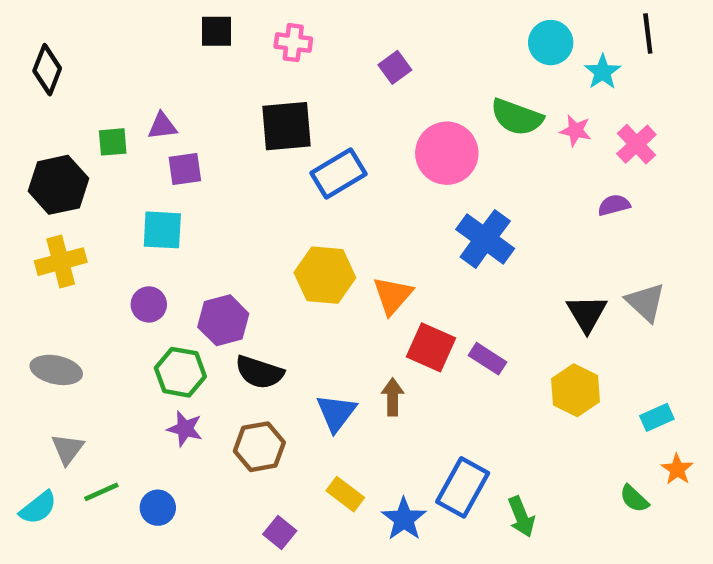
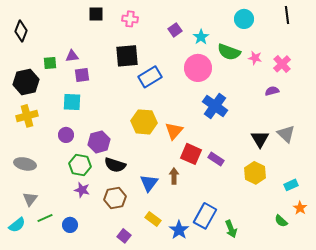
cyan star: (603, 72) -> (201, 37), moved

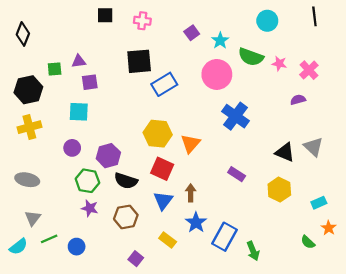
black triangle: (260, 139) -> (285, 152), turned -36
red square: (191, 154) -> (162, 169), moved
blue star: (179, 230) -> (196, 222), moved

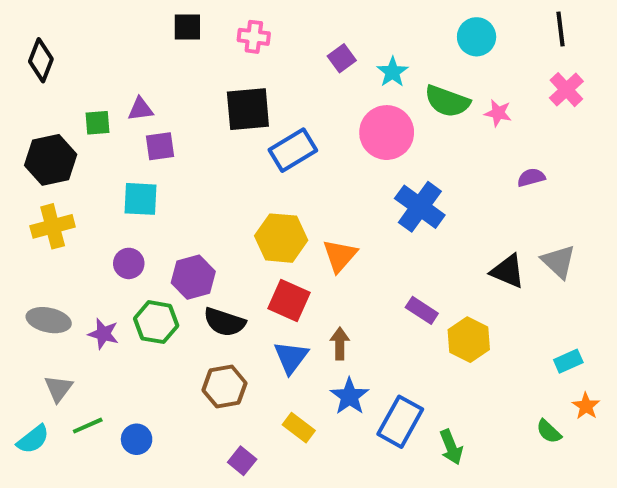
pink cross: (309, 70) -> (566, 90), moved
yellow hexagon: (279, 190) -> (469, 340), moved
purple star: (90, 208) -> (103, 334), moved

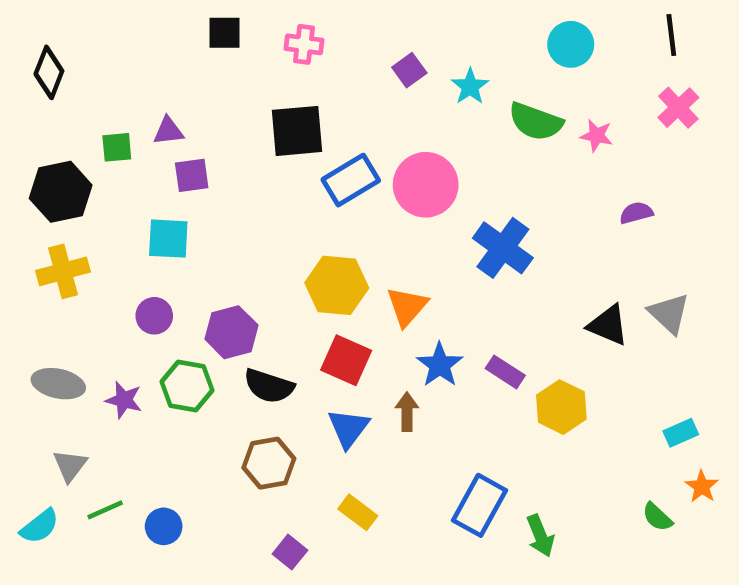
pink circle: (387, 133) -> (426, 185), moved
blue star: (350, 396) -> (440, 365), moved

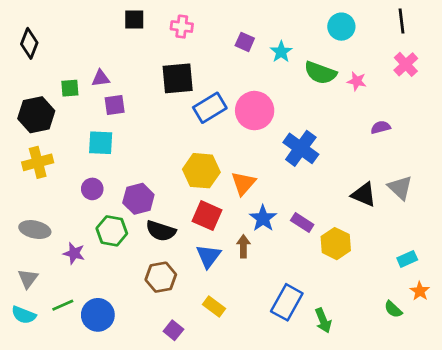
purple square: (409, 70) -> (245, 42), turned -30
purple star: (124, 400) -> (74, 253), moved
gray triangle: (70, 466) -> (28, 279), moved
cyan semicircle: (40, 526) -> (24, 315), turned 60
blue circle: (164, 526) -> (98, 315), size x1.5

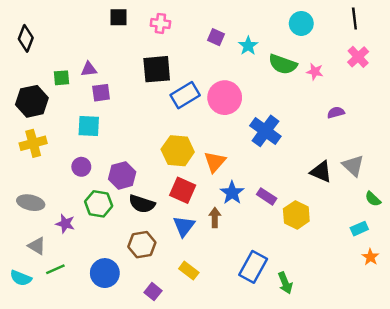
gray triangle: (28, 279) -> (37, 246), moved, turned -36
green semicircle: (393, 309) -> (373, 199), moved
blue circle: (98, 315) -> (105, 273), moved

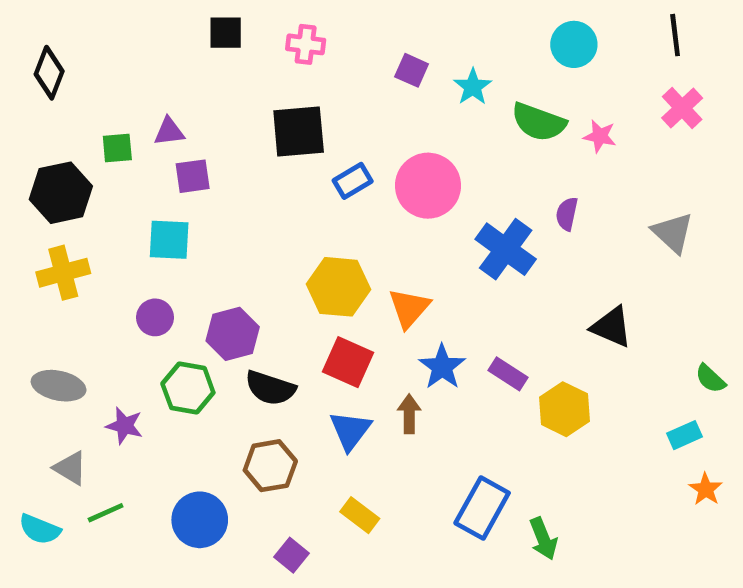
blue rectangle: (185, 95) -> (353, 181), size x0.7
purple semicircle: (336, 112) -> (567, 214), moved, turned -63
gray triangle: (353, 166) -> (673, 233), moved

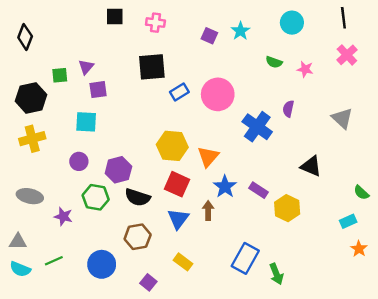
cyan star: (473, 87) -> (240, 31), moved
green semicircle: (539, 122) -> (274, 62), size x0.6
purple triangle: (169, 132) -> (86, 67), turned -42
gray triangle: (70, 468) -> (18, 242), moved, turned -30

